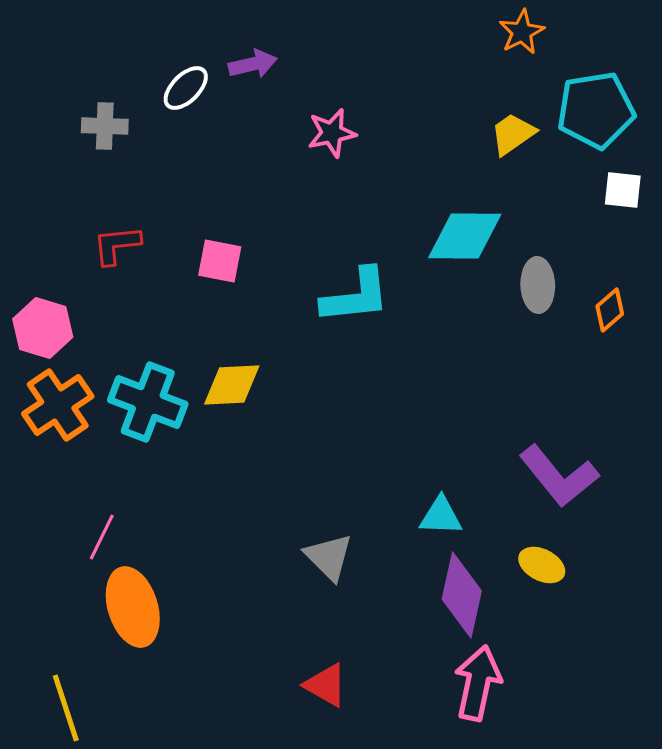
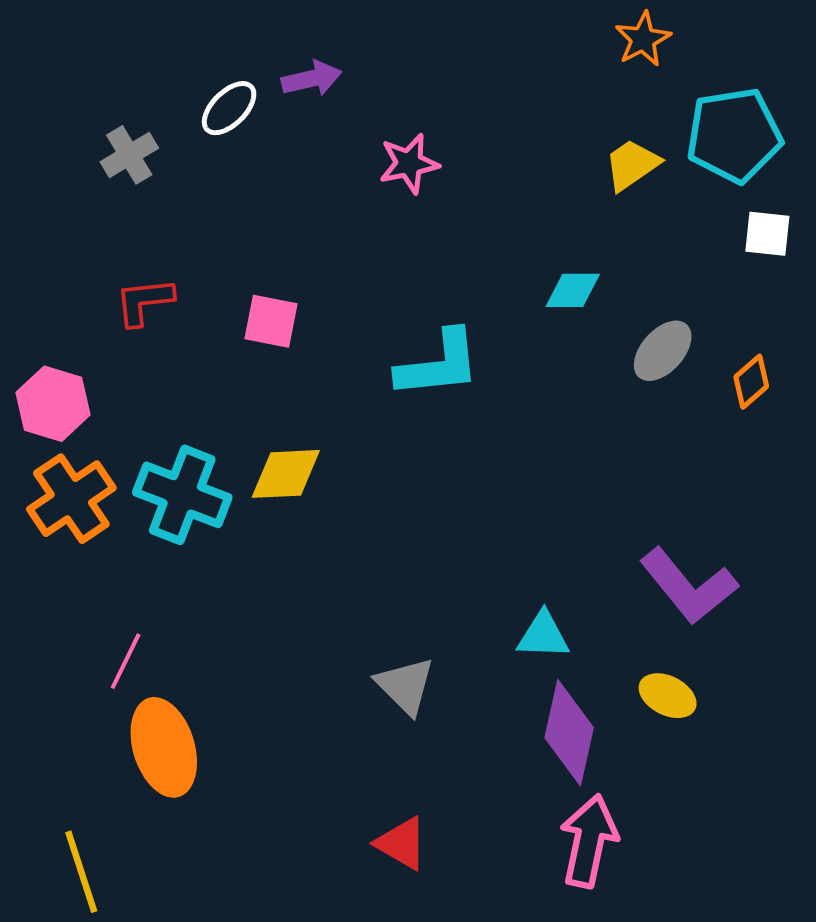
gray cross: (105, 126) -> (129, 155), turned -33
cyan diamond: (465, 236) -> (573, 290), size x0.6
gray ellipse: (538, 285) -> (663, 351), turned 44

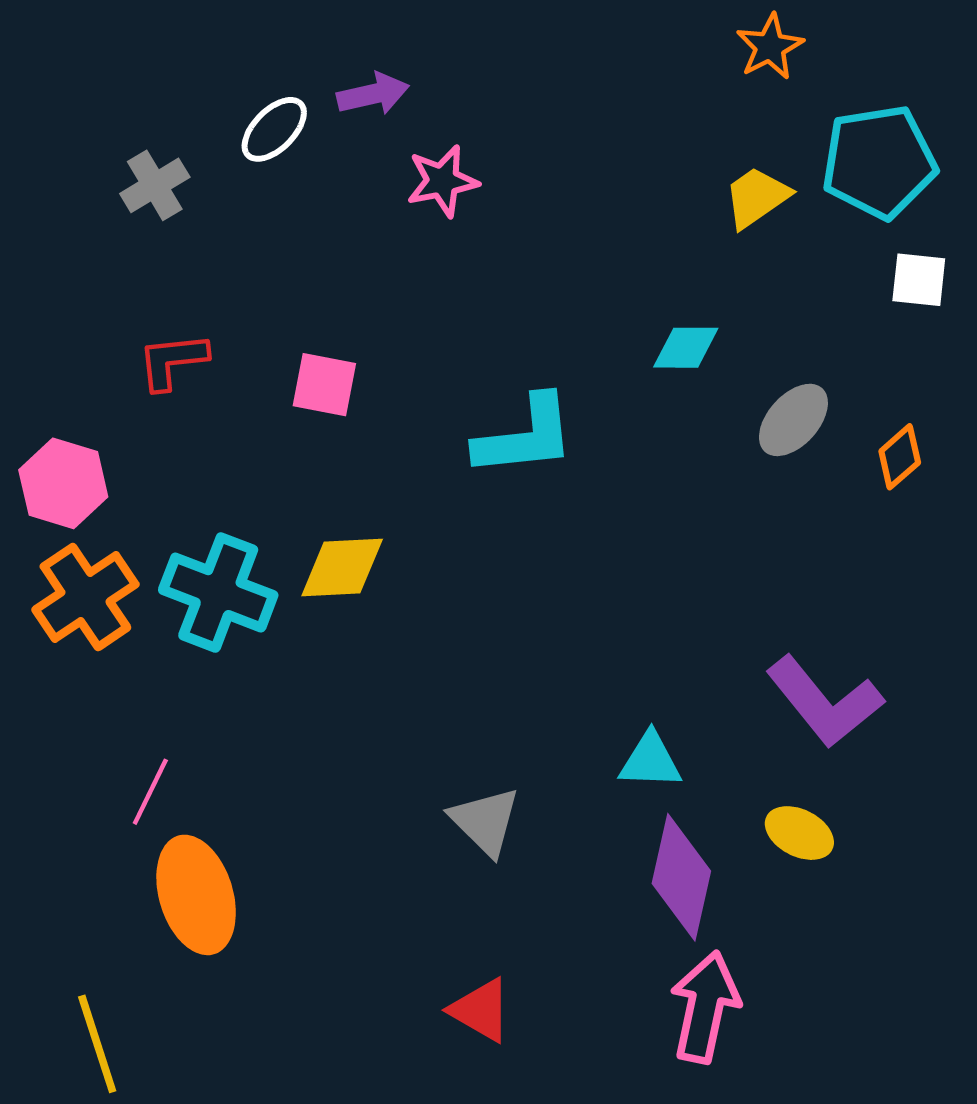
pink star: (409, 164) -> (442, 181), moved

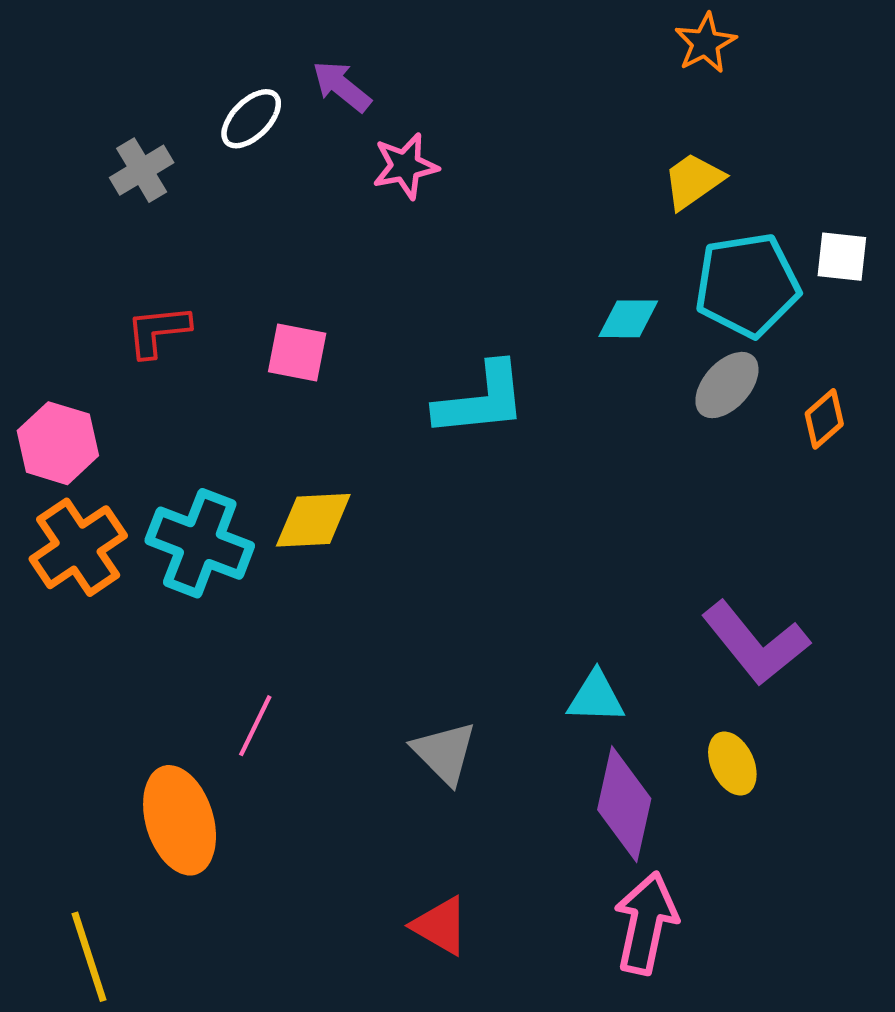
purple arrow: (373, 94) -> (342, 86), turned -128
cyan pentagon: (879, 162) -> (747, 285), moved
pink line: (150, 792) -> (255, 726), moved
yellow ellipse: (799, 833) -> (732, 763), turned 38

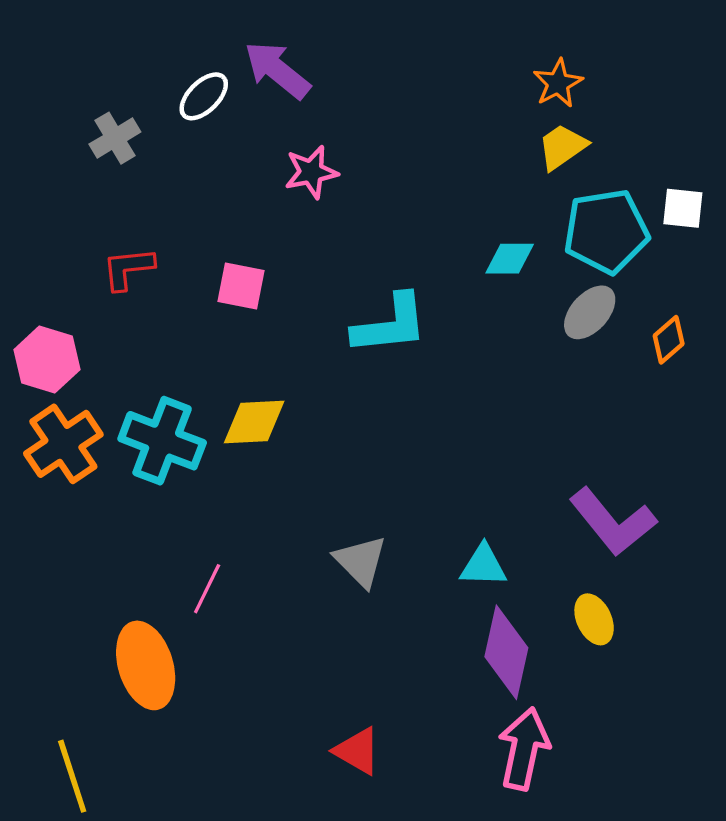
orange star: (705, 43) -> (558, 83), moved
purple arrow: (342, 86) -> (277, 70), size x1.4
pink star: (405, 166) -> (311, 172), moved
gray triangle: (444, 753) -> (361, 561), moved

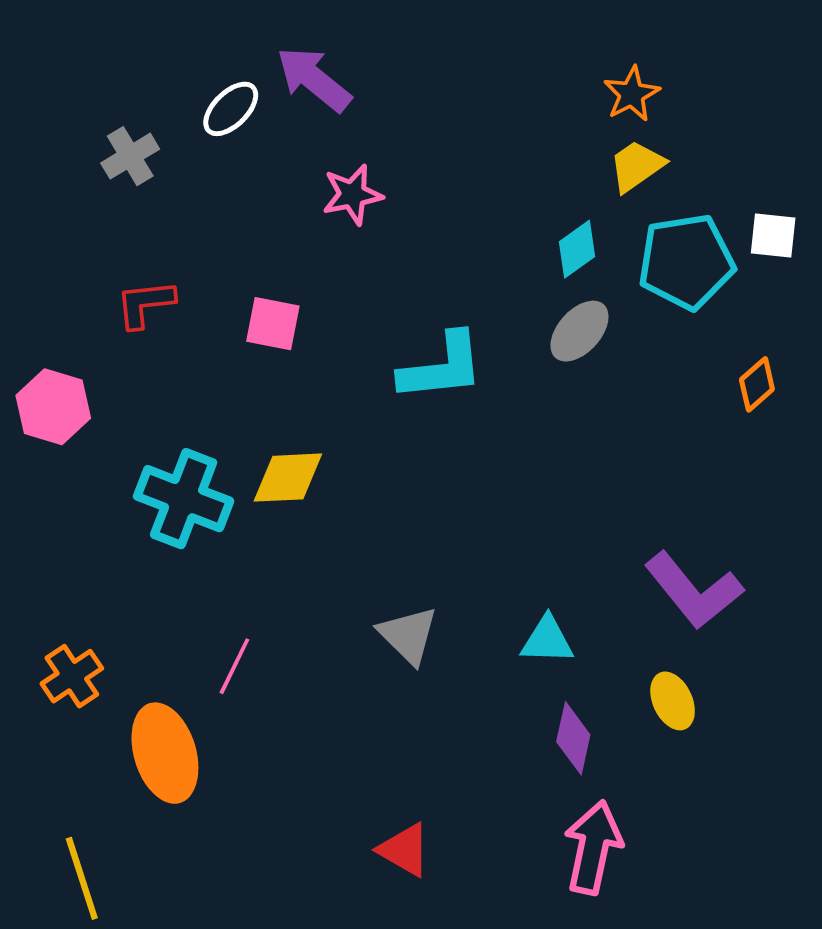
cyan diamond: (510, 259) -> (577, 249), moved, turned -36
gray ellipse: (590, 312) -> (579, 331), moved
orange cross: (63, 444) -> (72, 676), moved, size x0.7
purple diamond: (506, 652) -> (573, 738), size x0.7

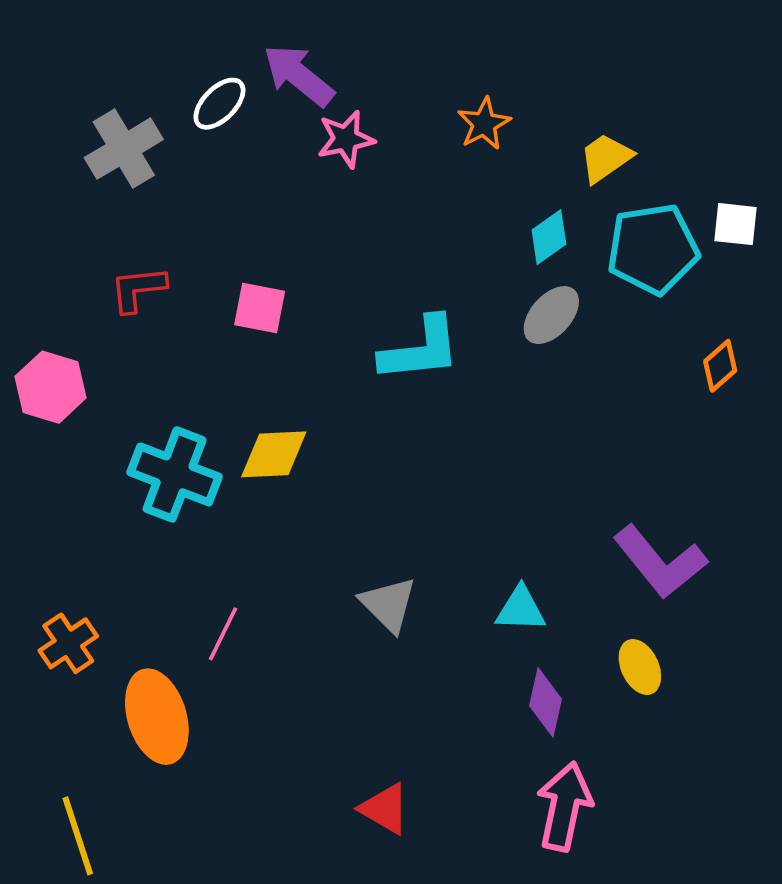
orange star: (632, 94) -> (484, 124), moved
gray cross: (130, 156) -> (124, 149), size x1.4
pink star: (352, 195) -> (346, 139), moved

